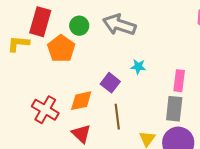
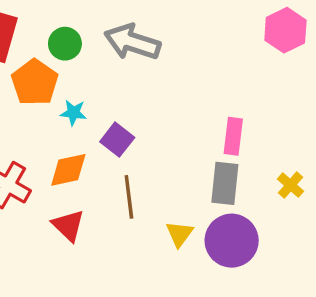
cyan star: (138, 67) -> (73, 113), moved

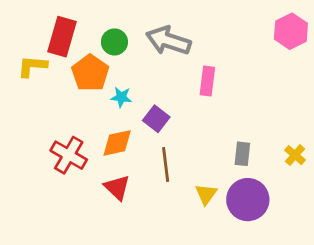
pink rectangle: (233, 136) -> (207, 81), moved
gray rectangle: (225, 183) -> (242, 154), size x0.7

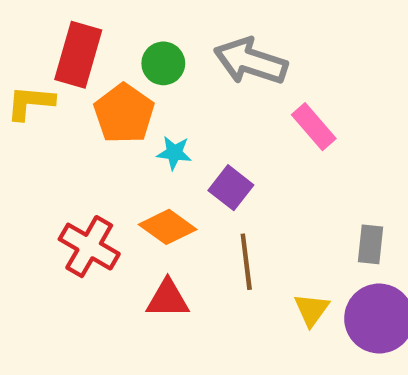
pink rectangle: (207, 81) -> (314, 127), turned -48
orange diamond: (117, 143) -> (168, 227), turned 48
red triangle: (117, 187) -> (168, 299), turned -44

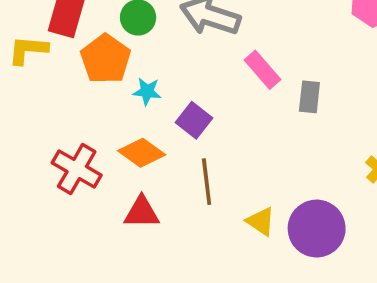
gray rectangle: (370, 244) -> (309, 97), moved
yellow triangle: (312, 310) -> (261, 221), turned -32

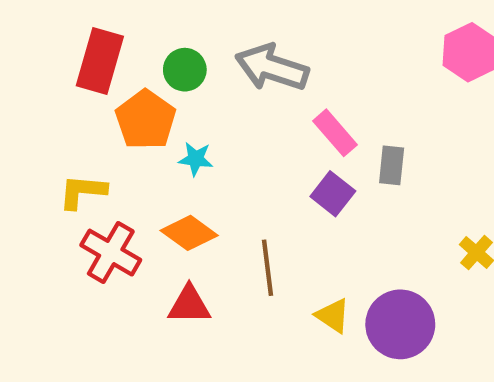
yellow L-shape: (28, 50) -> (82, 192), moved
purple square: (194, 120) -> (333, 194), moved

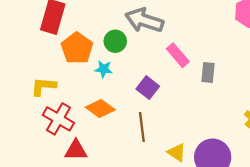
green circle: (185, 70) -> (115, 41), moved
purple square: (333, 194) -> (148, 88), moved
red triangle: (189, 305) -> (76, 150), moved

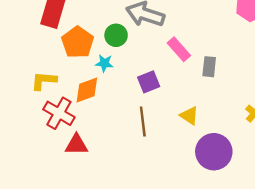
purple square: (148, 88) -> (149, 82), turned 30
orange diamond: (100, 108) -> (87, 90), moved, turned -56
yellow triangle: (177, 153) -> (189, 116), moved

